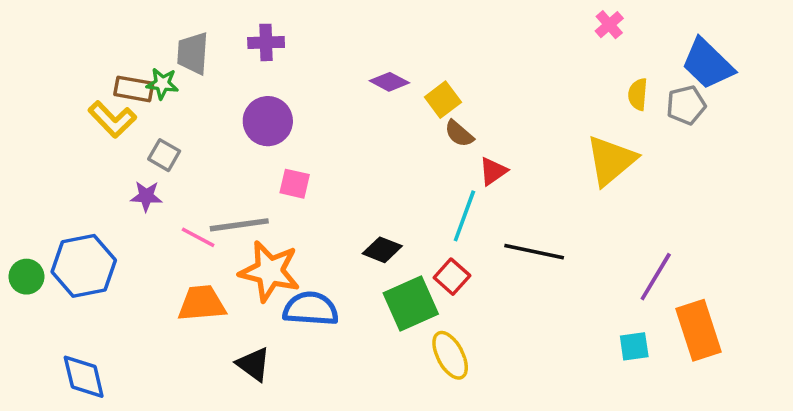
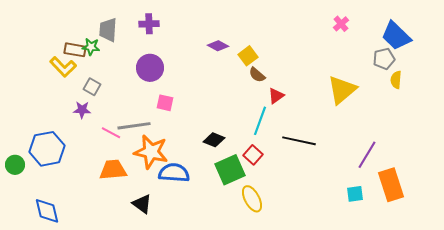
pink cross: (609, 25) -> (341, 24), moved
yellow semicircle: (638, 94) -> (396, 80), moved
green circle: (26, 277) -> (15, 165), moved

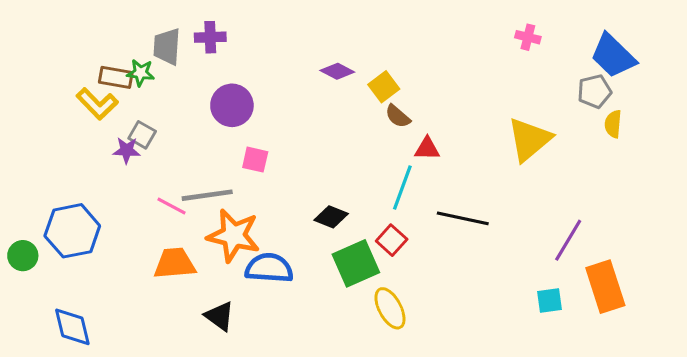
purple cross: (149, 24) -> (210, 37), moved
pink cross: (341, 24) -> (528, 37), turned -35
red triangle: (276, 96) -> (427, 149), turned 36
purple star: (82, 110) -> (127, 150), moved

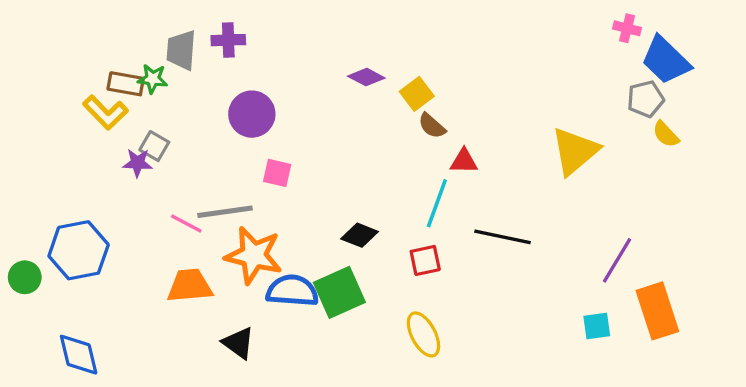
pink cross: (528, 37) -> (627, 28), moved
yellow semicircle: (613, 124) -> (666, 134), turned -48
red square: (392, 240) -> (425, 260), turned 36
green square: (356, 263) -> (339, 292), moved

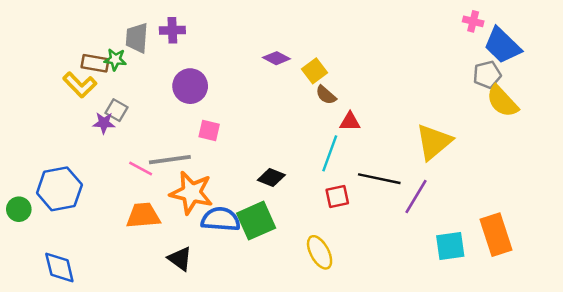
yellow semicircle: (666, 134) -> (502, 101), size x1.6
yellow triangle: (575, 151) -> (434, 142), moved
red square: (425, 260) -> (337, 196), moved
purple line: (617, 260) -> (416, 196), moved
cyan square: (597, 326) -> (450, 246), size x1.4

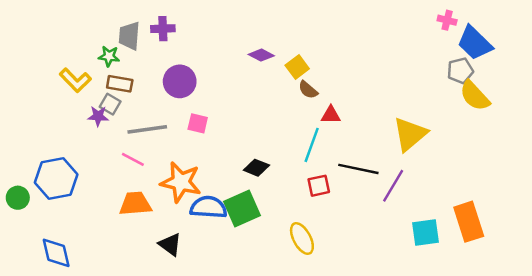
brown rectangle: (95, 63) -> (120, 84), moved
gray line: (170, 160) -> (147, 129), moved

